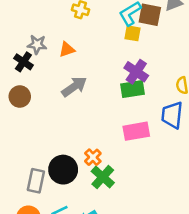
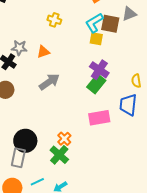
green rectangle: (132, 89) -> (96, 84), turned -42
black circle: (63, 170) -> (25, 141), moved
green cross: (103, 177) -> (59, 155), moved

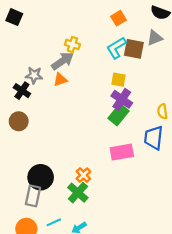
yellow square: (96, 39) -> (119, 80), moved
gray arrow: (49, 82) -> (63, 61), moved

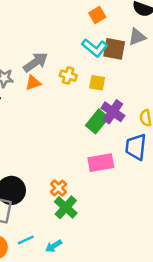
yellow cross: (72, 44) -> (68, 76), moved
cyan L-shape: (116, 48) -> (95, 48), turned -110
purple cross: (122, 99) -> (113, 112), moved
green cross: (78, 193) -> (66, 207), moved

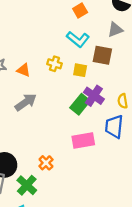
brown square: (114, 49) -> (102, 55), moved
gray arrow: (35, 62) -> (26, 102), moved
orange triangle: (33, 83) -> (24, 70), turned 40
green cross: (66, 207) -> (27, 185), moved

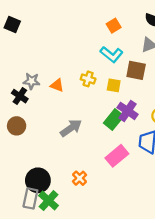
gray arrow: (26, 102) -> (71, 128), moved
pink rectangle: (83, 140) -> (117, 156), turned -30
green cross: (27, 185) -> (49, 201), moved

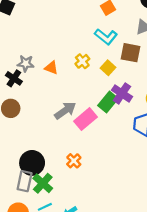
yellow cross: (88, 79) -> (82, 61), turned 32
yellow square: (114, 85) -> (108, 68), turned 32
pink rectangle: (117, 156) -> (86, 119), moved

